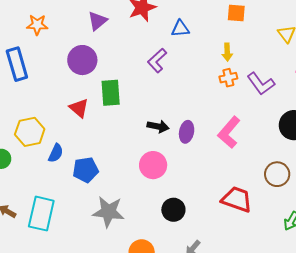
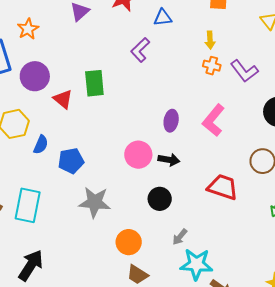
orange star: (37, 25) -> (28, 29), moved, turned -30
purple circle: (82, 60) -> (35, 76), moved
orange cross: (228, 78) -> (212, 66), turned 30
black arrow: (158, 126) -> (169, 160), moved

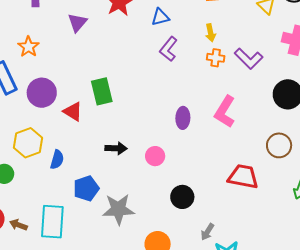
purple L-shape: (140, 50) -> (169, 49), moved
pink circle: (138, 155) -> (155, 156), size x0.7
black arrow: (169, 160) -> (116, 148), moved
blue pentagon: (71, 161) -> (86, 188), moved

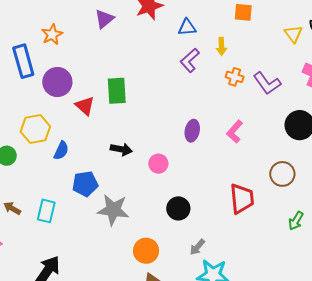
yellow arrow: (210, 33) -> (221, 46), moved
pink L-shape: (225, 112) -> (235, 132), size x0.7
red trapezoid: (243, 177) -> (242, 199), turned 64
cyan rectangle: (52, 222) -> (46, 211), size x0.7

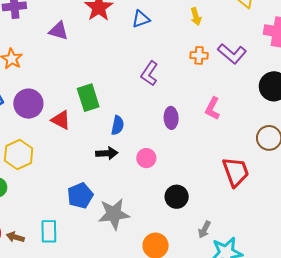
purple triangle: (104, 19) -> (59, 31), turned -50
yellow arrow: (221, 46) -> (196, 17), moved
purple L-shape: (190, 60) -> (149, 74), moved
blue semicircle: (61, 151) -> (118, 125), moved

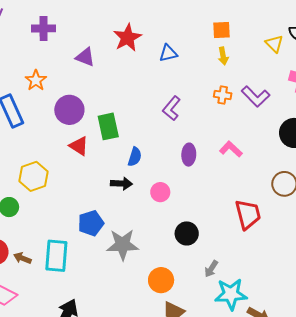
purple circle: (28, 104) -> (69, 110), moved
pink L-shape: (212, 108) -> (231, 149), turned 100
cyan rectangle: (49, 231) -> (56, 256), size x1.4

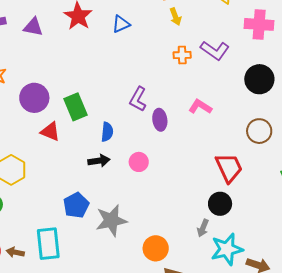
purple triangle: (85, 57) -> (33, 27), moved
purple L-shape: (171, 108) -> (138, 99), moved
black circle: (187, 233) -> (220, 204), moved

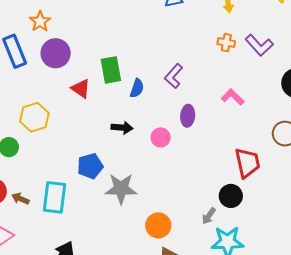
purple circle: (34, 98) -> (56, 53), moved
purple ellipse: (160, 120) -> (188, 116), moved
blue semicircle: (107, 132) -> (137, 88), moved

